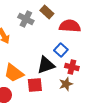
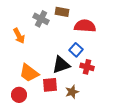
brown rectangle: (47, 12) -> (62, 12), turned -32
brown star: (66, 84) -> (72, 92), moved

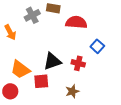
gray cross: (41, 19) -> (32, 15), turned 35
blue square: (76, 50) -> (97, 46), moved
brown star: (72, 92) -> (72, 91), moved

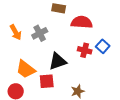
gray cross: (32, 15) -> (40, 33), moved
red cross: (78, 63) -> (85, 50), moved

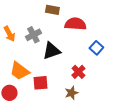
red cross: (85, 50) -> (78, 72), moved, turned 32
black triangle: (58, 61) -> (51, 51), moved

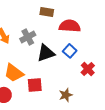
blue square: (96, 48) -> (70, 51), moved
red cross: (78, 72) -> (88, 69), moved

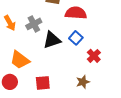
red square: (35, 85) -> (43, 83), moved
brown star: (66, 95) -> (83, 82), moved

